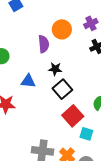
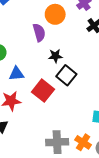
blue triangle: (28, 81) -> (16, 74), moved
red square: (73, 116) -> (43, 91), moved

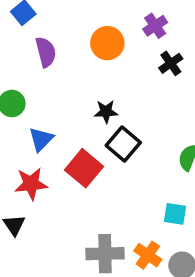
purple semicircle: (39, 32) -> (46, 52), moved
blue triangle: (16, 74) -> (41, 139), turned -42

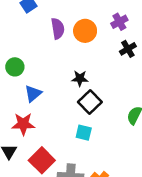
purple semicircle: (46, 52) -> (58, 29), moved
red square: (84, 168) -> (42, 160), moved
cyan square: (175, 214) -> (84, 133), moved

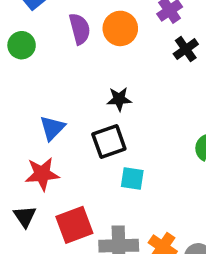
green circle: (15, 67) -> (22, 45), moved
black square: (90, 102) -> (109, 142), moved, turned 30
red square: (42, 160) -> (74, 225), turned 30

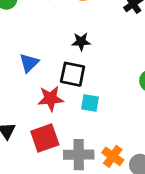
black square: (109, 142) -> (73, 74), turned 30
red star: (42, 174) -> (51, 99), moved

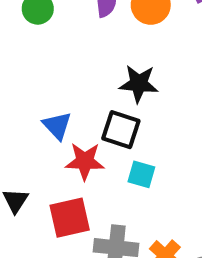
black star: (81, 42) -> (139, 84), size x1.4
blue triangle: (29, 63) -> (57, 126), moved, turned -35

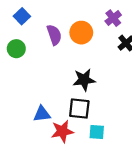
blue triangle: (57, 126) -> (42, 114), turned -42

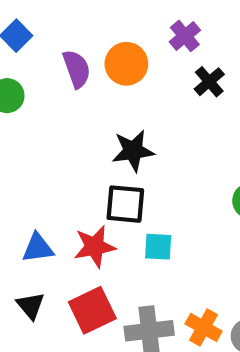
blue triangle: (42, 114) -> (38, 248), moved

